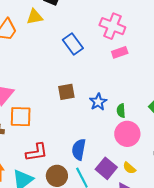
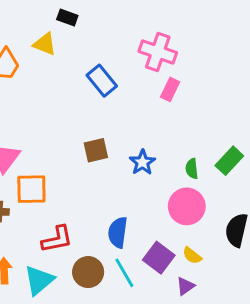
yellow triangle: (35, 17) -> (45, 44), turned 36
pink rectangle: (120, 52) -> (170, 89), turned -42
green semicircle: (121, 111) -> (192, 169), moved

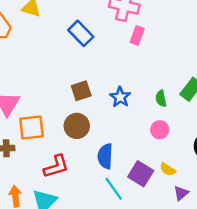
pink circle: (187, 206) -> (160, 130), size x0.6
brown circle: (88, 272) -> (77, 126), moved
purple triangle: (185, 286) -> (181, 193), moved

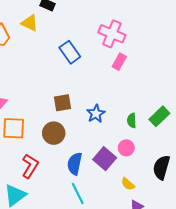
red L-shape: (56, 166) -> (30, 166), turned -50
purple square: (141, 174) -> (105, 159), moved

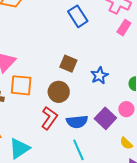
brown square: (62, 103) -> (68, 64), turned 30
blue semicircle: (75, 164) -> (77, 122), turned -110
red L-shape: (30, 166) -> (49, 118), moved

